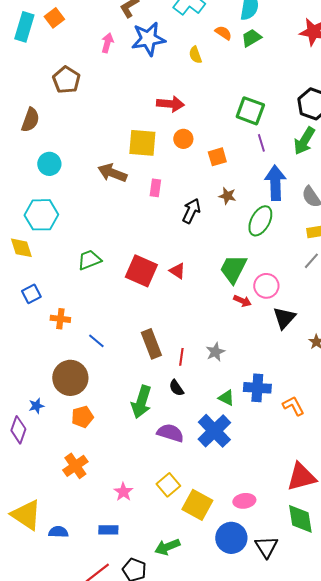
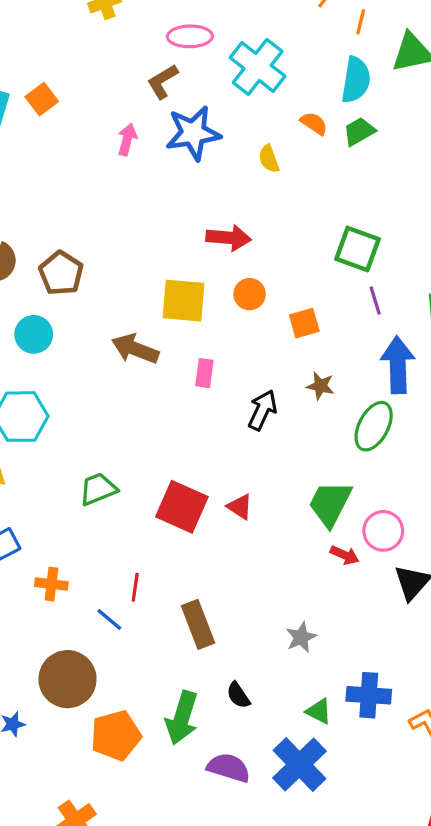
brown pentagon: (66, 80) -> (61, 273), moved
red line: (181, 357) -> (135, 587), moved
orange pentagon: (82, 417) -> (116, 736), moved, size x1.4

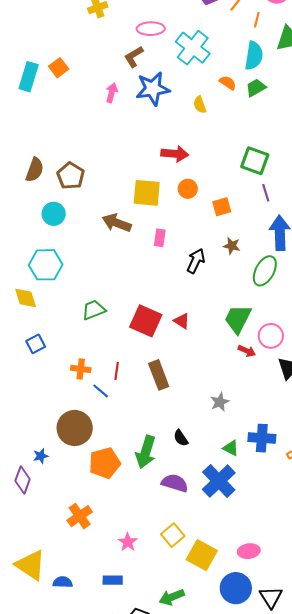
orange cross: (51, 584) -> (81, 369), moved
brown rectangle: (198, 624) -> (159, 375), moved

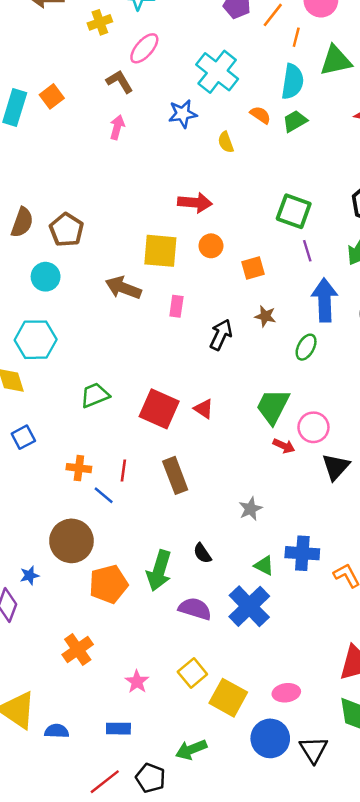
pink ellipse: (151, 29) -> (144, 48), moved, turned -48
brown L-shape: (134, 57) -> (120, 82), moved, turned 90
blue star: (153, 89) -> (183, 114), moved, size x0.7
green ellipse: (265, 271) -> (306, 347), size x0.7

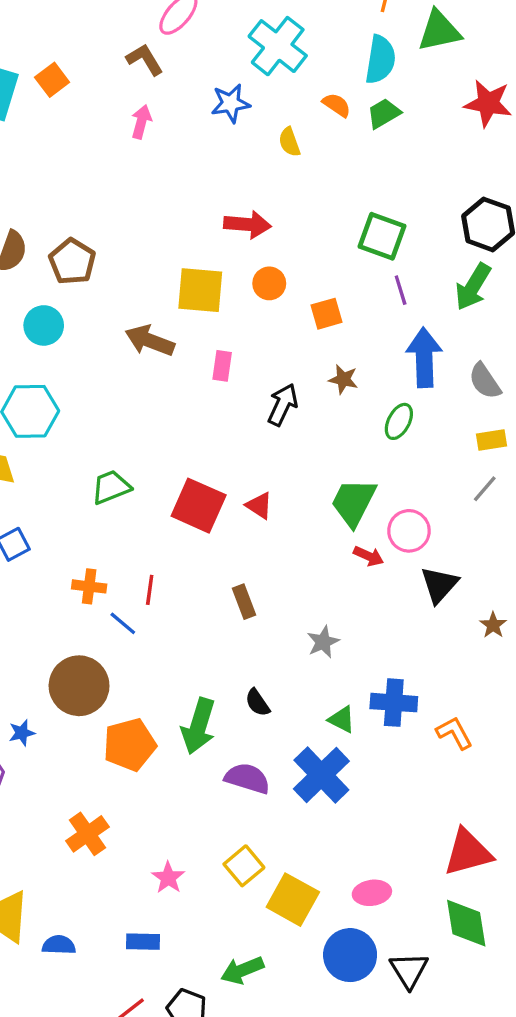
brown rectangle: (175, 475) -> (244, 602), moved, size x0.7

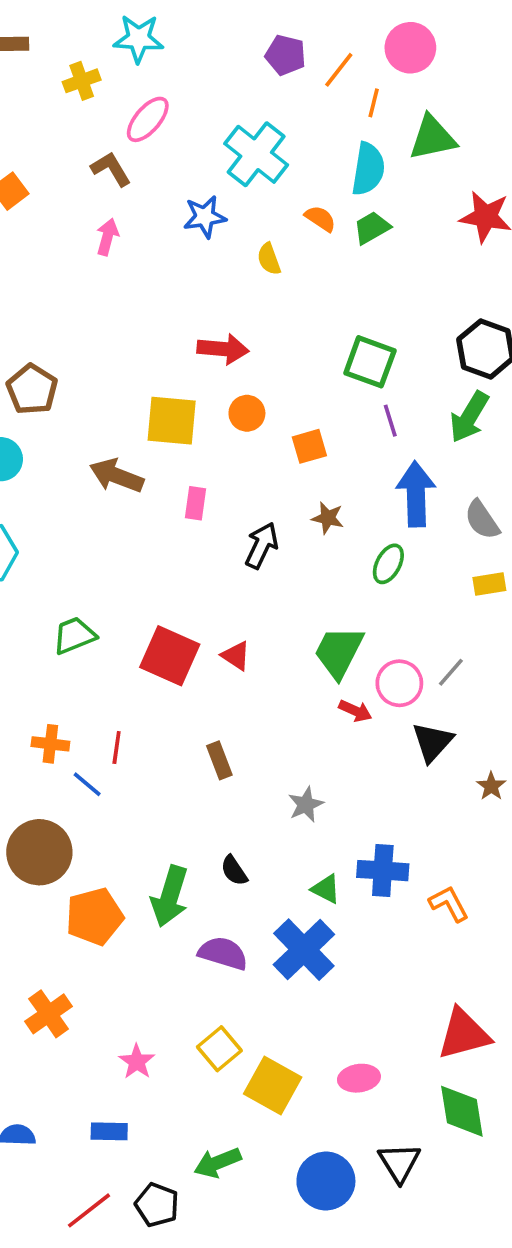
gray line: (485, 489) -> (451, 672), moved
blue circle: (350, 955) -> (326, 1181), moved

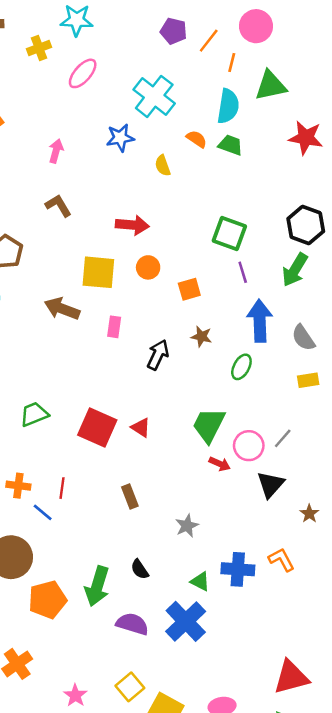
brown L-shape: (111, 169) -> (58, 206), moved
green trapezoid: (372, 228) -> (231, 145), turned 50
orange L-shape: (449, 904) -> (281, 560), moved

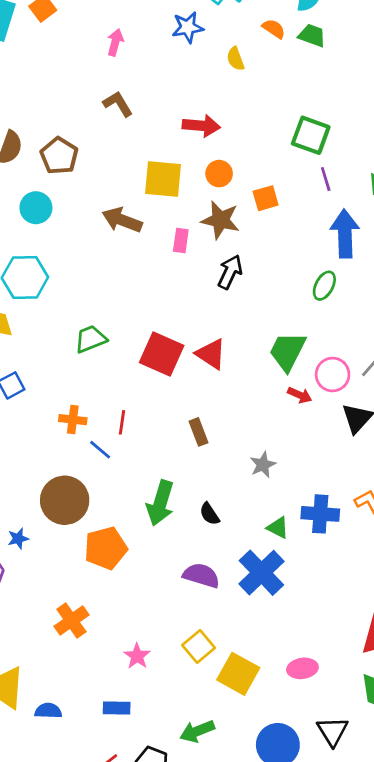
brown star: (201, 337) -> (220, 220), moved, size x1.6
red triangle: (141, 427) -> (211, 354), size x1.4
green arrow: (97, 586) -> (160, 503), moved

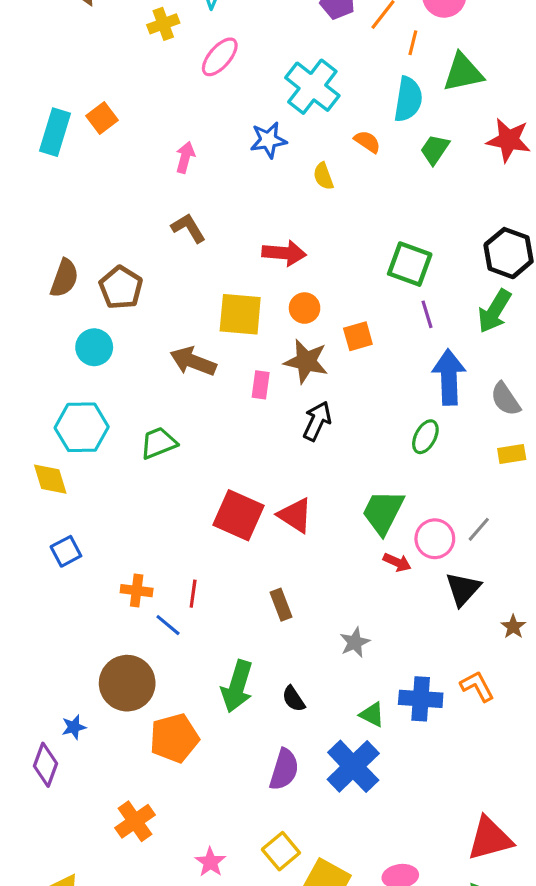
green trapezoid: (312, 36) -> (435, 149), moved, turned -76
green trapezoid: (91, 339) -> (159, 443), moved
purple semicircle: (201, 575) -> (284, 769), turned 90

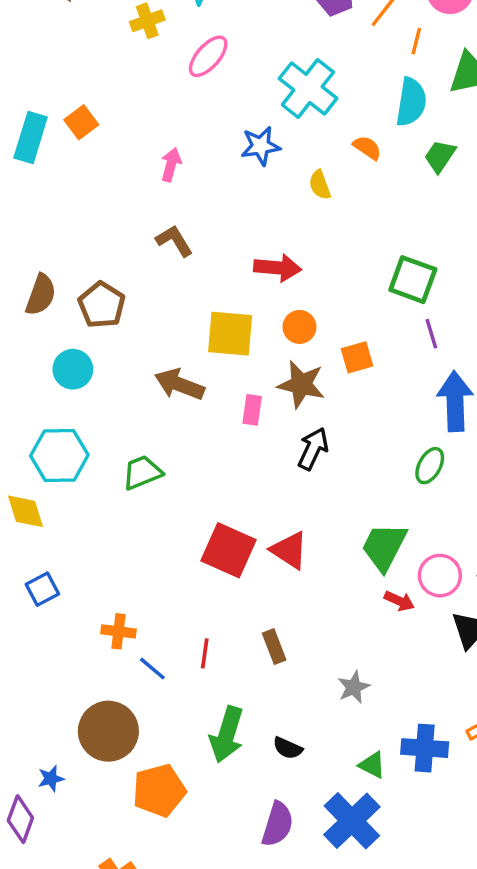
red line: (193, 594) -> (205, 653), moved
black semicircle: (294, 699) -> (288, 748), turned -32

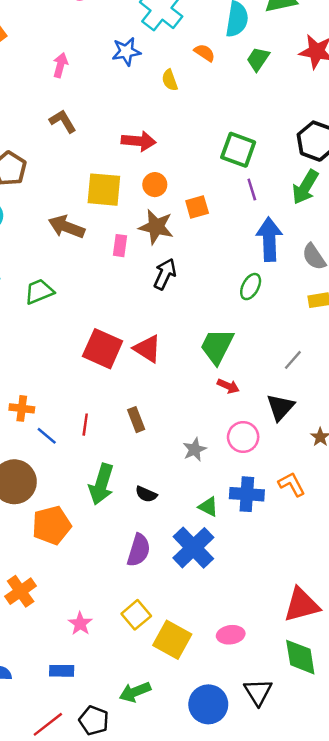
pink circle: (440, 576) -> (243, 437), moved

